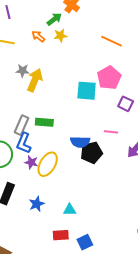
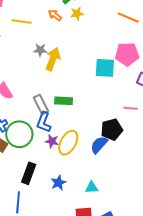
pink pentagon: (109, 78) -> (127, 54), turned 30
gray rectangle: (21, 125) -> (41, 104), turned -48
blue semicircle: (80, 142) -> (99, 145), moved, turned 132

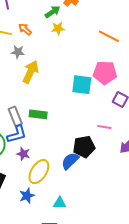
orange arrow: (55, 15) -> (25, 29), moved
gray star: (40, 50) -> (18, 52), moved
blue L-shape: (44, 122) -> (17, 134), turned -130
yellow ellipse: (68, 143) -> (39, 172), moved

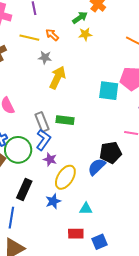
blue L-shape: (17, 134) -> (43, 140), turned -40

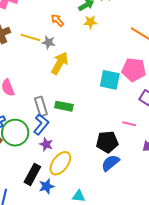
yellow line: (29, 38) -> (30, 37), moved
blue semicircle: (97, 167) -> (110, 163), moved
black rectangle: (24, 190) -> (32, 174), moved

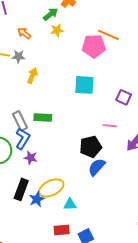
yellow arrow: (60, 63) -> (32, 76), size x0.7
pink pentagon: (134, 70) -> (94, 46), moved
yellow ellipse: (60, 163) -> (51, 188), moved, turned 35

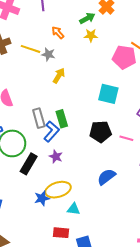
green rectangle: (43, 117) -> (62, 119), turned 60
blue L-shape: (23, 139) -> (51, 131), moved
black pentagon: (91, 147) -> (100, 132), moved
purple star: (31, 158) -> (56, 157), moved
black rectangle: (21, 189) -> (29, 164), moved

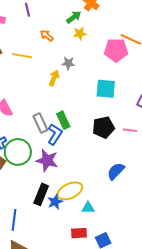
gray star: (48, 54) -> (68, 63), moved
purple star: (56, 157) -> (47, 160), moved, size x1.6
black rectangle: (29, 164) -> (41, 194), moved

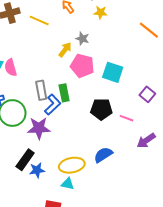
pink pentagon: (116, 50) -> (82, 66), moved
purple star: (47, 160) -> (39, 128), turned -30
yellow ellipse: (70, 191) -> (72, 165), moved

